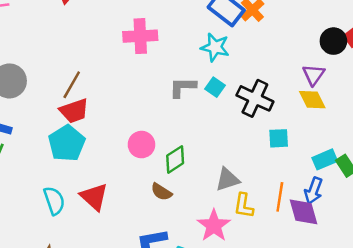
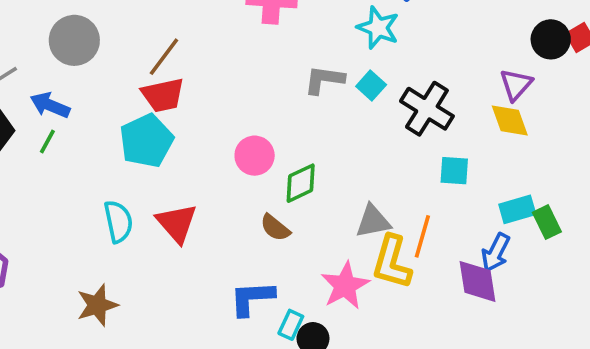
orange line: (280, 197) -> (422, 236), moved
yellow L-shape: (244, 206) -> (392, 262), size x1.4

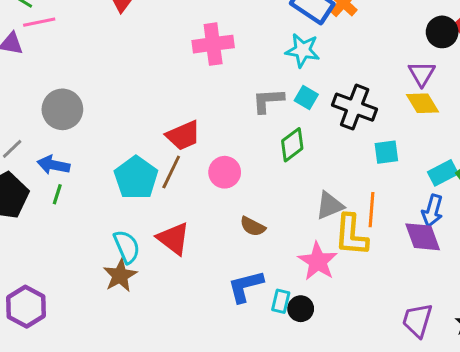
brown line: (164, 57) -> (171, 172), moved
red trapezoid: (163, 95) -> (183, 135), moved
green diamond: (301, 183) -> (292, 145), moved
brown star: (97, 305) -> (120, 275), moved

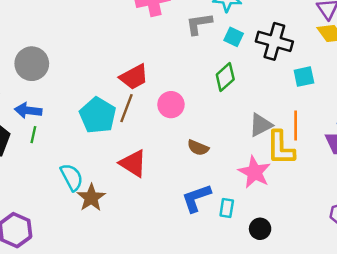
gray L-shape: (268, 101) -> (199, 24), moved
cyan semicircle: (127, 247) -> (72, 177), moved
black circle: (301, 309) -> (260, 229), moved

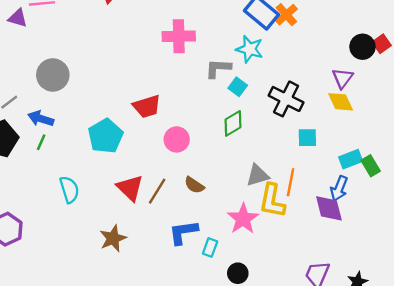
cyan square: (234, 37) -> (238, 87), moved
brown line: (127, 108) -> (157, 191), moved
brown star: (91, 198) -> (113, 238), moved

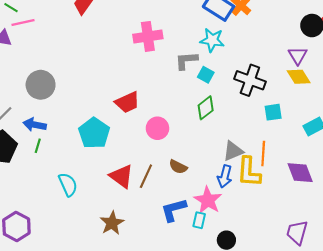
blue arrow: (339, 189) -> (225, 176), moved
pink star: (243, 219) -> (208, 200), moved

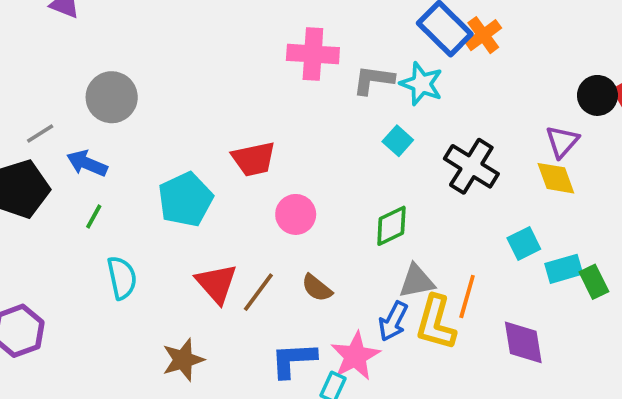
gray L-shape: (186, 61) -> (373, 80), moved
green diamond: (206, 108) -> (391, 226), moved
cyan square: (273, 112) -> (524, 243), moved, turned -30
green line: (38, 146) -> (94, 216), moved

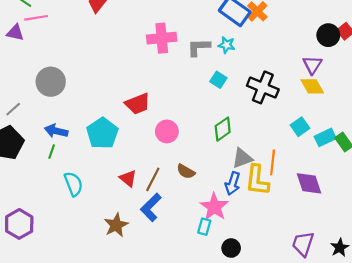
cyan star: (421, 84) -> (227, 45), size x0.7
blue arrow: (87, 163) -> (56, 131), moved
red triangle: (216, 283) -> (128, 178), size x0.7
blue L-shape: (293, 360) -> (151, 207), moved, turned -32

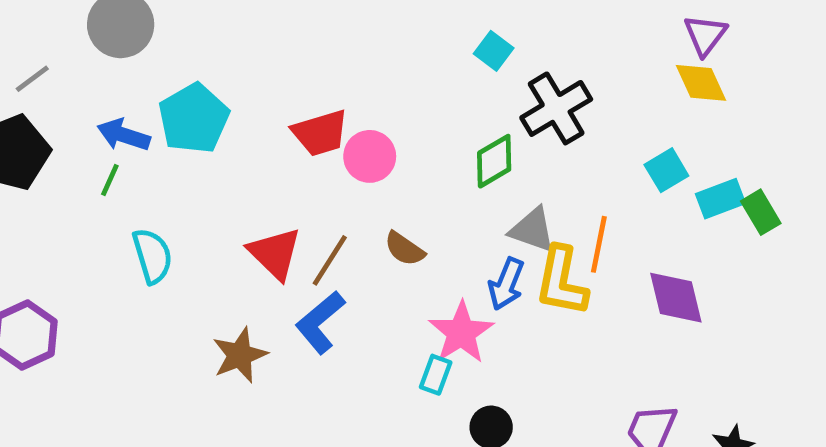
black cross: (263, 87) -> (556, 108), moved, turned 32
red trapezoid: (138, 104) -> (320, 133), moved
cyan pentagon: (102, 133) -> (194, 118), moved
gray triangle: (242, 158) -> (532, 230), turned 35
red triangle: (128, 178) -> (275, 253), size x1.4

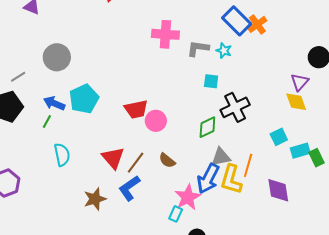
cyan square: (494, 51) -> (211, 81), turned -35
gray triangle: (532, 230) -> (221, 157), turned -35
blue arrow: (506, 284) -> (208, 179), size x1.4

